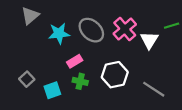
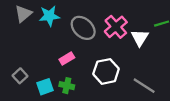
cyan star: (59, 33) -> (49, 16), moved
green cross: (80, 81) -> (67, 86), moved

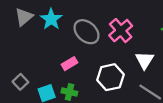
cyan star: (49, 16) -> (51, 19), turned -30
white triangle: (140, 38) -> (145, 60), moved

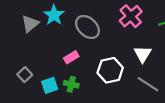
gray triangle: (24, 17) -> (30, 24), moved
pink cross: (121, 31) -> (131, 16), moved

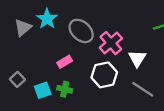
pink cross: (131, 16) -> (111, 43), moved

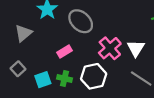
gray triangle: (23, 28) -> (23, 33), moved
pink cross: (111, 43) -> (110, 48), moved
white hexagon: (104, 75) -> (94, 76), moved

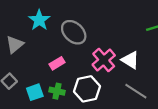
white triangle: (136, 48) -> (130, 60), turned -30

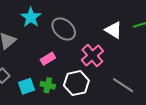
white triangle: (130, 60) -> (114, 30), moved

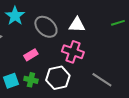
white triangle: (114, 30) -> (77, 25), moved, turned -30
pink cross: (92, 56) -> (73, 52), turned -30

